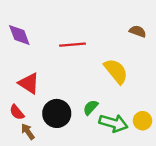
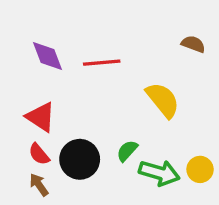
purple diamond: (19, 35) -> (47, 56), moved
red semicircle: (17, 112) -> (39, 154), moved

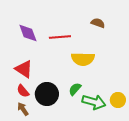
brown semicircle: (193, 44) -> (98, 23), moved
yellow semicircle: (163, 100) -> (83, 59), moved, turned 130

